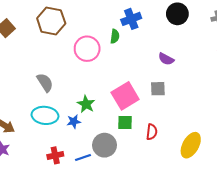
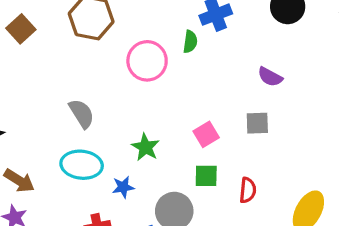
pink square: (125, 96) -> (206, 134), size x0.6
blue star: (74, 122) -> (123, 187), moved

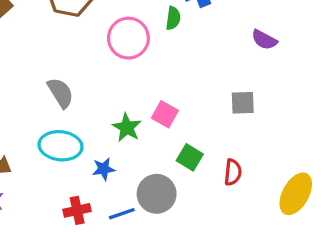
purple semicircle: (270, 77) -> (264, 40), moved
pink square: (206, 134) -> (165, 114), moved, turned -30
green square: (206, 176) -> (190, 157), turned 30

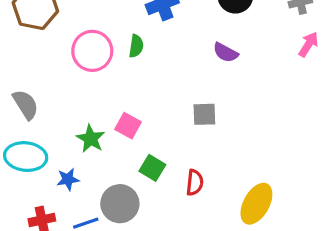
green semicircle: (173, 18) -> (136, 46), moved

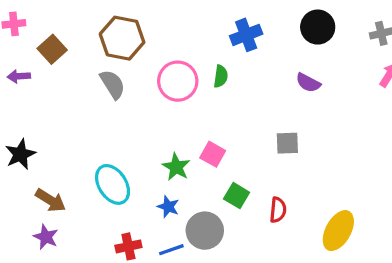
gray semicircle: (26, 105) -> (113, 84), moved
cyan ellipse: (26, 157) -> (113, 184), turned 51
blue star: (68, 179) -> (168, 207), moved, turned 30

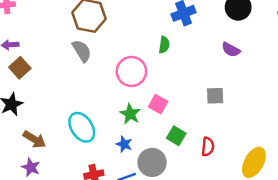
brown square: (52, 49) -> (20, 68), moved
pink circle: (178, 81) -> (131, 71), moved

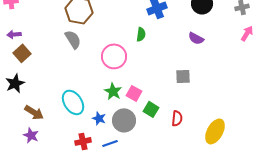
pink square: (158, 104) -> (134, 93), moved
blue star: (124, 144) -> (99, 118), moved
gray circle: (152, 162) -> (124, 120), moved

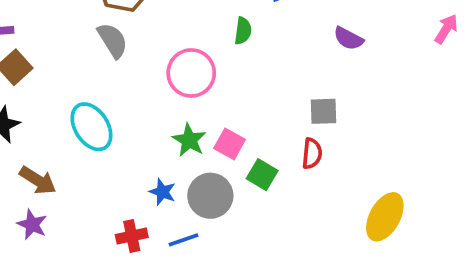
cyan ellipse: (73, 102) -> (91, 127), moved
red semicircle: (177, 118) -> (312, 154), moved

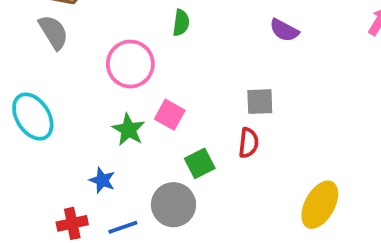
pink square: (230, 144) -> (170, 115), moved
green square: (262, 175) -> (200, 163), turned 32
gray circle: (210, 196) -> (173, 205), moved

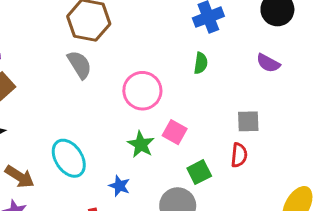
green semicircle: (181, 23) -> (201, 63), moved
cyan ellipse: (33, 117) -> (69, 158), moved

